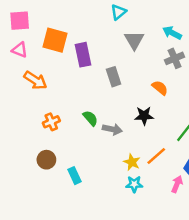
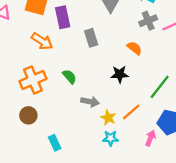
orange arrow: (35, 80) -> (42, 41), moved
orange cross: (51, 122) -> (33, 80), size x1.6
gray arrow: (112, 129) -> (90, 102), moved
cyan rectangle: (74, 176) -> (55, 143), moved

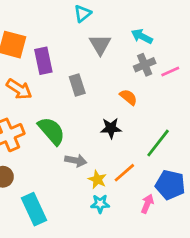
green semicircle: (69, 77) -> (52, 131), size x1.6
cyan rectangle: (55, 143) -> (34, 209), size x1.6

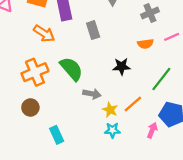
pink line: (170, 72) -> (172, 37), moved
orange semicircle: (128, 97) -> (145, 44), moved, turned 133
cyan rectangle: (34, 209) -> (57, 135), size x0.7

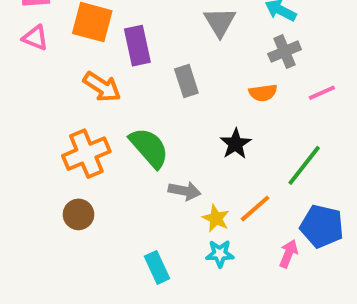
orange semicircle: (145, 44) -> (263, 93), moved
black star: (122, 66) -> (235, 144), turned -30
cyan rectangle: (57, 135) -> (157, 267), moved

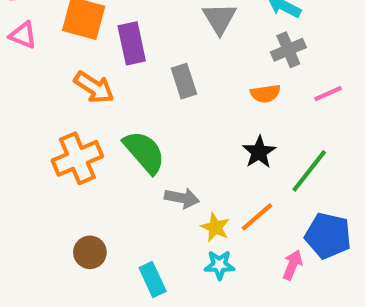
black star: (235, 144) -> (259, 152), moved
brown circle: (78, 214) -> (90, 252), moved

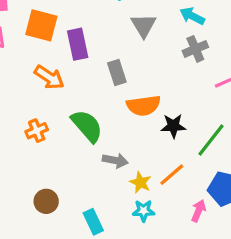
orange semicircle: (265, 94) -> (144, 106), moved, size x1.5
black star: (259, 152) -> (173, 126), turned 30
orange cross: (77, 158) -> (37, 131), size x0.6

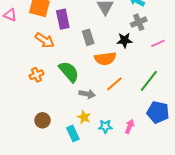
black star: (173, 126) -> (125, 40), moved
orange line: (172, 175) -> (114, 84), moved
yellow star: (140, 182) -> (84, 117), moved
pink arrow: (199, 211) -> (130, 126), moved

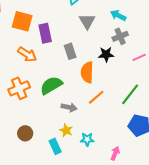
orange semicircle: (105, 59) -> (87, 72), turned 100
green semicircle: (69, 72) -> (51, 85), turned -80
orange cross: (36, 75) -> (19, 88), size x1.5
pink arrow: (130, 126) -> (115, 153), moved

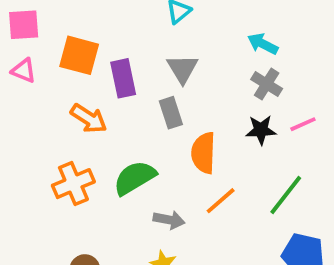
gray triangle: (87, 21) -> (182, 69), moved
gray cross: (120, 36) -> (267, 84), turned -35
black star: (106, 54) -> (261, 130), moved

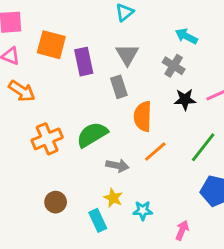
gray cross: (267, 84) -> (174, 66), moved
orange arrow: (89, 118) -> (22, 91), moved

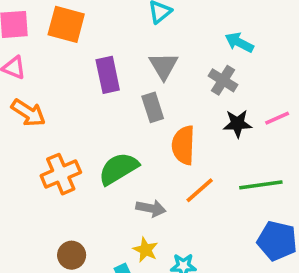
orange square: (51, 45) -> (66, 24), moved
green line: (203, 147) -> (261, 185), turned 44

